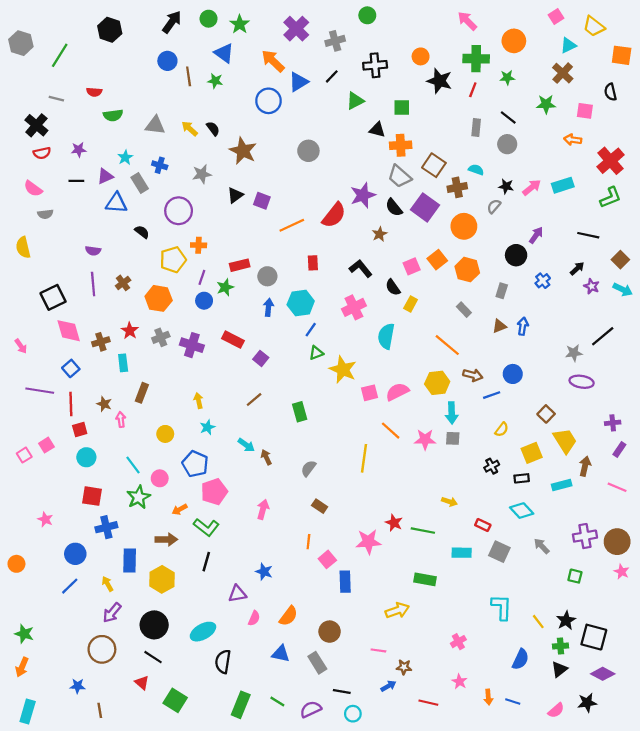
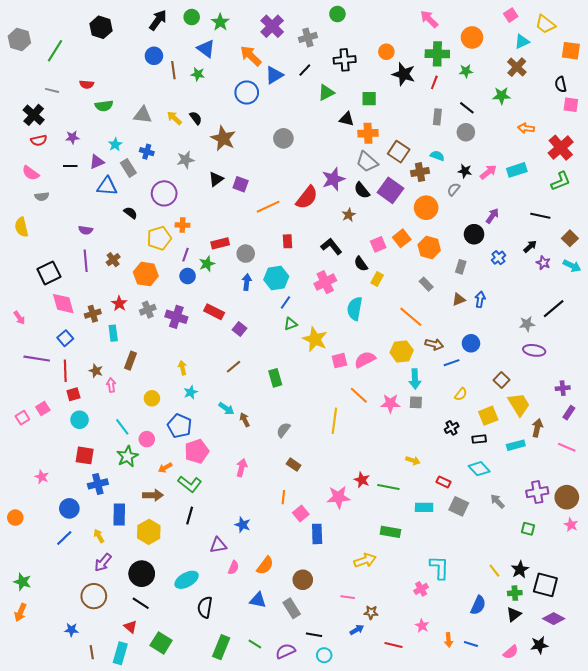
pink square: (585, 111) -> (571, 105), moved
cyan L-shape: (502, 607) -> (439, 568), moved
cyan rectangle: (28, 712) -> (120, 653), moved

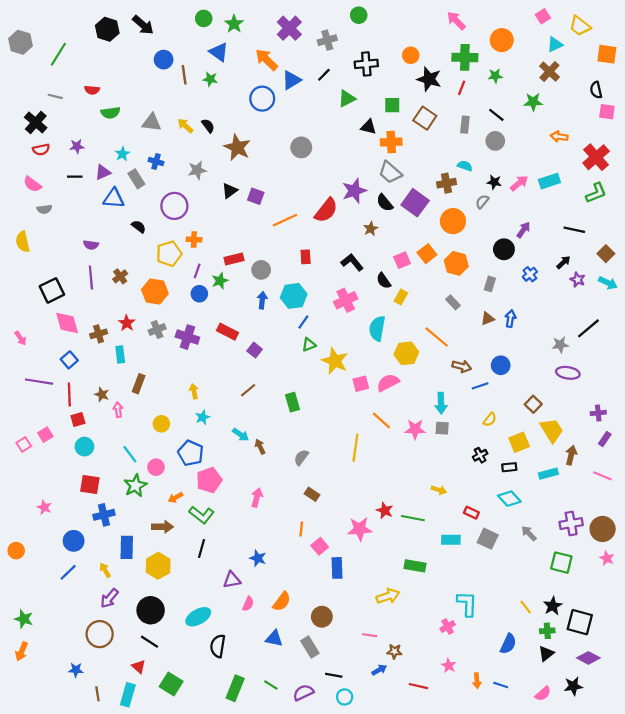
black arrow: (158, 20) -> (143, 25), moved, turned 95
brown square: (399, 152) -> (425, 118), moved
yellow hexagon: (402, 351) -> (406, 353), moved
green square: (528, 529) -> (561, 563), size x1.5

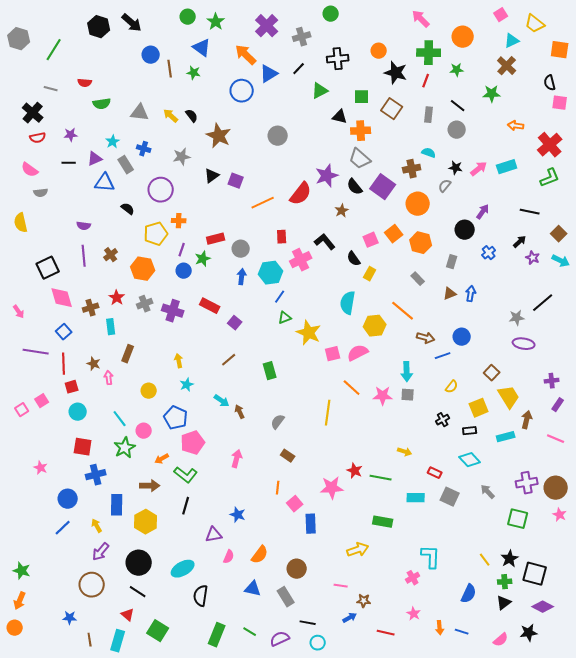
pink cross: (346, 300) -> (301, 260), moved
orange circle: (16, 551) -> (15, 628), moved

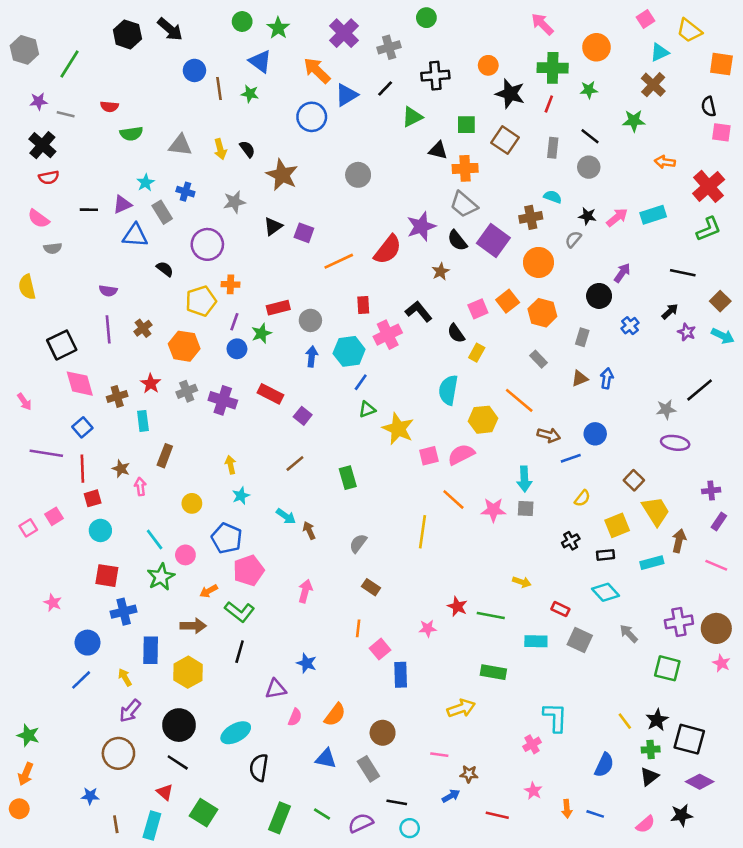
yellow arrow: (171, 116) -> (220, 149), turned -147
purple star: (71, 135) -> (39, 101), moved
pink star: (332, 488) -> (428, 628), size x0.6

